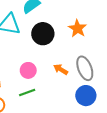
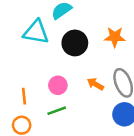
orange star: (77, 28) -> (115, 37), turned -30

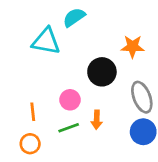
black circle: (75, 43) -> (102, 72), moved
orange arrow: (95, 84) -> (97, 120), moved, turned -119

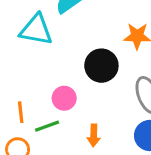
orange arrow: (97, 120) -> (94, 135), moved
green line: (69, 128) -> (47, 126), moved

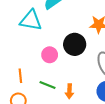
pink circle: (64, 98) -> (50, 55), moved
green line: (47, 126) -> (48, 85), moved, turned 42

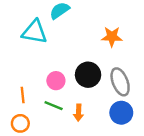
black circle: (75, 44) -> (88, 75), moved
pink circle: (50, 55) -> (56, 81), moved

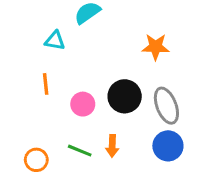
cyan triangle: (35, 32) -> (55, 41), size x0.6
orange line: (23, 95) -> (46, 84), moved
green line: (54, 106) -> (80, 151), moved

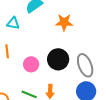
orange star: (156, 47) -> (64, 22), moved

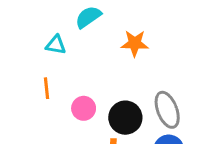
black circle: (58, 59) -> (125, 118), moved

